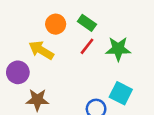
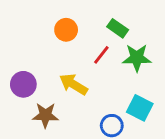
green rectangle: (87, 23) -> (118, 28), moved
yellow arrow: (41, 50) -> (73, 84), moved

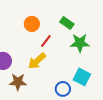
red line: (101, 55) -> (46, 41), moved
yellow arrow: (73, 84) -> (37, 61), turned -72

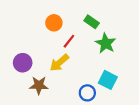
green star: (80, 43) -> (106, 43), turned 30

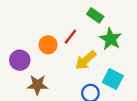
orange circle: (54, 23) -> (48, 45), moved
yellow arrow: (59, 63) -> (86, 60), moved

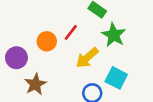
brown star: (37, 85) -> (35, 84), turned -30

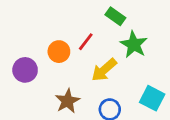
cyan square: (116, 78) -> (152, 98), moved
brown star: (35, 84) -> (67, 101), moved

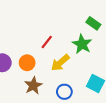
green rectangle: (115, 16) -> (93, 23), moved
orange circle: (59, 52) -> (27, 63), moved

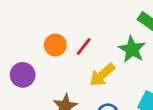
orange circle: (27, 63) -> (55, 45), moved

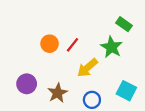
purple circle: (23, 75) -> (27, 84), moved

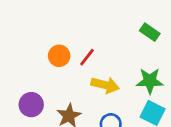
green star: (111, 47) -> (150, 81), moved, turned -30
yellow arrow: (87, 68) -> (105, 85), turned -125

